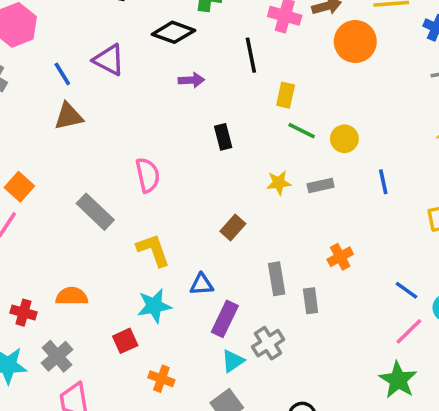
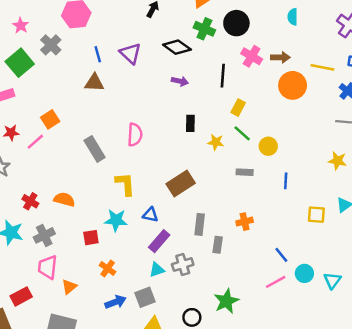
yellow star: (279, 183) -> (216, 142), moved
brown rectangle: (233, 227) -> (181, 184), size x1.6
green star: (398, 380) -> (226, 301), moved

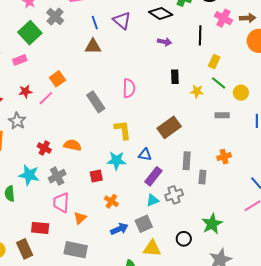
red rectangle: (21, 296) -> (40, 228), turned 36

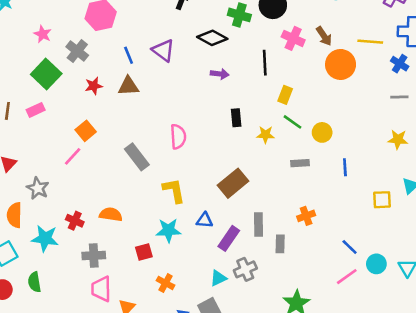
brown arrow: (248, 18) -> (324, 36), turned 63
red star: (25, 91) -> (94, 86), moved
cyan star: (29, 175) -> (45, 238), moved
gray cross: (57, 176) -> (94, 255), turned 30
purple rectangle: (153, 176) -> (229, 238), moved

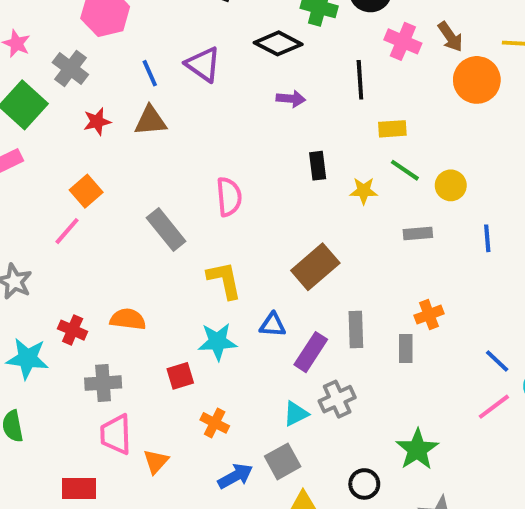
yellow rectangle: (285, 95) -> (392, 129), turned 66
gray rectangle: (280, 244) -> (406, 349), moved

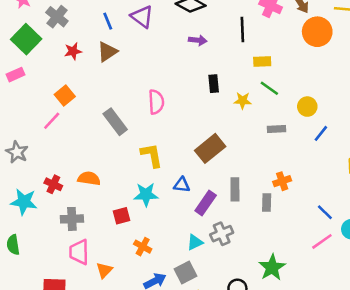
brown triangle: (150, 121) -> (107, 52), turned -30
yellow circle: (451, 185) -> (307, 107), moved
blue line: (487, 238) -> (321, 133), turned 42

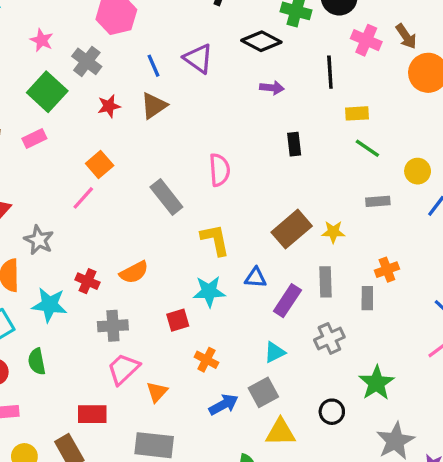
yellow star: (243, 101) -> (333, 232), moved
orange semicircle: (89, 178) -> (134, 272), turned 145
gray cross: (222, 234) -> (329, 338), moved
pink trapezoid: (79, 252) -> (123, 369), turned 48

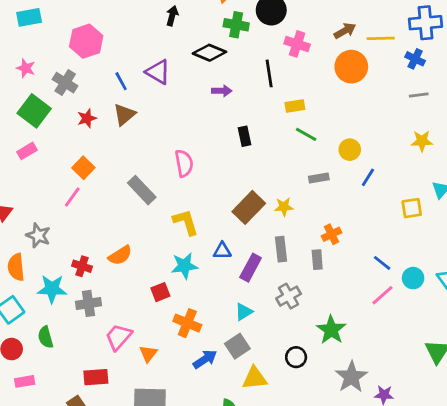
brown arrow: (406, 36) -> (345, 31), moved, turned -80
gray cross: (113, 326) -> (88, 303), moved
orange cross: (206, 360) -> (187, 323), size x1.4

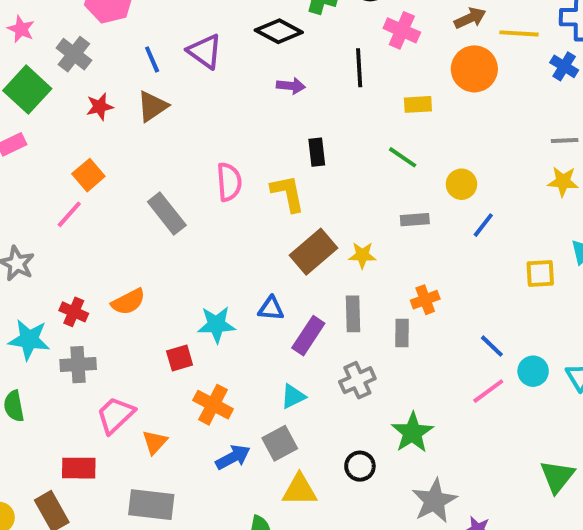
gray line: (419, 95) -> (565, 141), moved
yellow rectangle: (295, 106) -> (418, 104), moved
yellow L-shape: (186, 222) -> (288, 193), moved

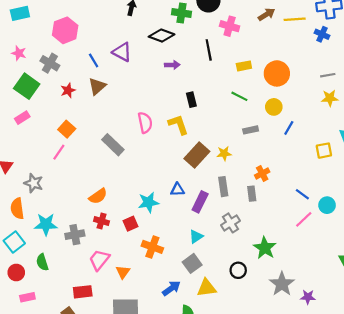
orange circle: (474, 69) -> (277, 73), moved
red cross: (74, 312) -> (102, 221), moved
blue arrow: (233, 457) -> (171, 288), moved

